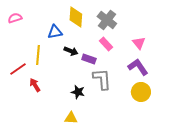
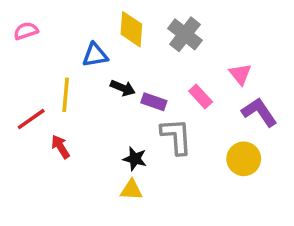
pink rectangle: (106, 44) -> (201, 97), moved
purple L-shape: (138, 67) -> (259, 112), moved
yellow triangle: (71, 118) -> (131, 190), moved

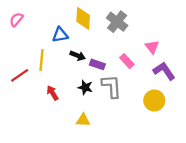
pink semicircle: (26, 31) -> (16, 20), turned -32
red arrow: (61, 147) -> (52, 93), moved
black star: (135, 159) -> (85, 87), moved

